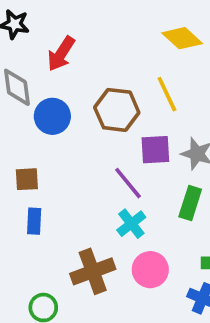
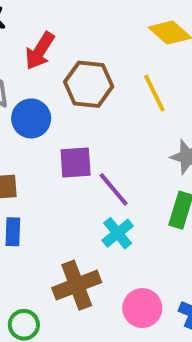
brown hexagon: (117, 110) -> (89, 84), moved
purple square: (155, 150) -> (76, 163), moved
pink circle: (150, 270) -> (142, 308), moved

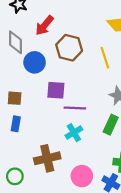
purple line: (114, 189) -> (75, 108), turned -55

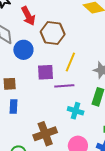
red arrow: (44, 25) -> (28, 16), turned -60
yellow line: (105, 58) -> (70, 62), moved, turned 48
cyan cross: (74, 133) -> (76, 111), moved, turned -35

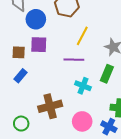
purple square: (45, 72) -> (39, 45), moved
blue rectangle: (14, 106) -> (21, 76), turned 32

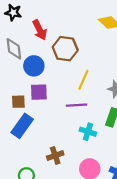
blue rectangle: (21, 76) -> (22, 126), size x1.6
brown cross: (50, 106) -> (55, 156), size x0.7

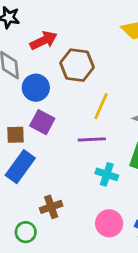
red arrow: (40, 30) -> (44, 40), turned -90
purple square: (39, 92) -> (42, 122), turned 30
brown cross: (55, 156) -> (51, 207), moved

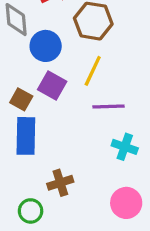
yellow line: (101, 106) -> (93, 71), moved
brown square: (15, 135) -> (21, 99), turned 30
blue rectangle: (20, 167) -> (26, 136), turned -36

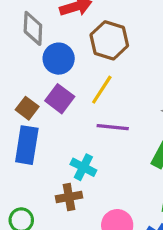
cyan cross: (125, 147) -> (83, 167), moved
brown cross: (60, 183) -> (69, 197), moved

